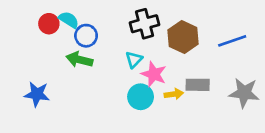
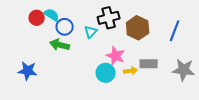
blue line: (232, 41) -> (175, 31), turned -50
cyan triangle: (134, 60) -> (91, 32), moved

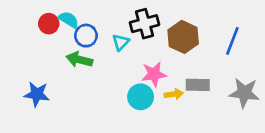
pink star: (116, 56) -> (154, 74), turned -30

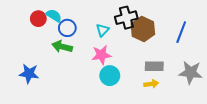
black cross: (145, 24) -> (126, 18), moved
cyan triangle: (121, 42) -> (103, 30), moved
pink star: (154, 74) -> (101, 55), moved
yellow arrow: (174, 94) -> (151, 84), moved

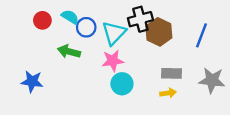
cyan semicircle: (54, 16) -> (70, 17), moved
blue circle: (67, 28) -> (86, 27), moved
cyan triangle: (103, 30) -> (114, 33), size x1.6

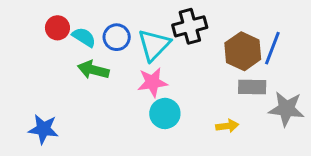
cyan semicircle: (70, 17) -> (84, 37), moved
brown hexagon: (159, 32) -> (243, 51), moved
gray rectangle: (172, 73) -> (252, 87), moved
blue star: (32, 81) -> (43, 129), moved

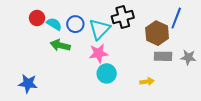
blue line: (272, 48) -> (176, 18), moved
gray star: (286, 109) -> (188, 57), moved, size x0.7

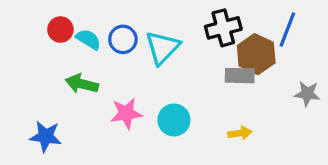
black cross: (123, 17) -> (223, 28), moved
green arrow: (60, 45) -> (82, 84), moved
pink star: (99, 53) -> (126, 113), moved
gray rectangle: (163, 56) -> (240, 76), moved

